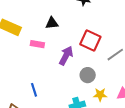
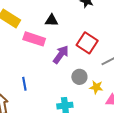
pink rectangle: (37, 44) -> (34, 39), size x1.5
yellow star: (100, 95) -> (96, 87), moved

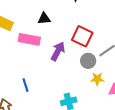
gray circle: (79, 77) -> (88, 61), moved

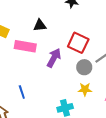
yellow star: (97, 79) -> (85, 89), moved

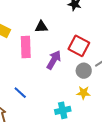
pink rectangle: (25, 46) -> (26, 47), turned 75
blue line: (22, 92) -> (20, 93), turned -32

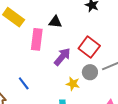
yellow star: (83, 93) -> (73, 84), moved

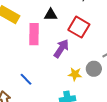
red square: (89, 47) -> (79, 27), moved
gray circle: (90, 72) -> (94, 69), moved

